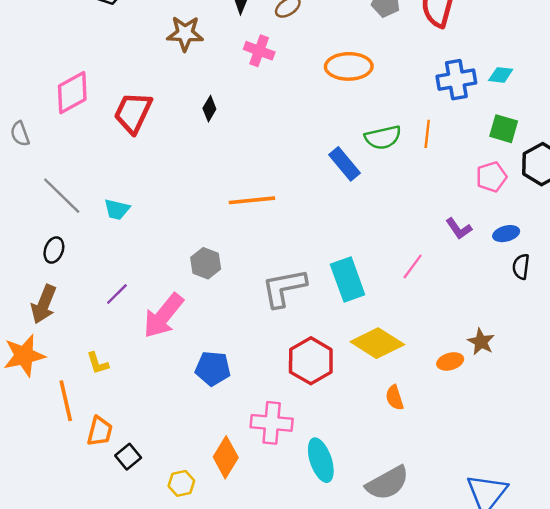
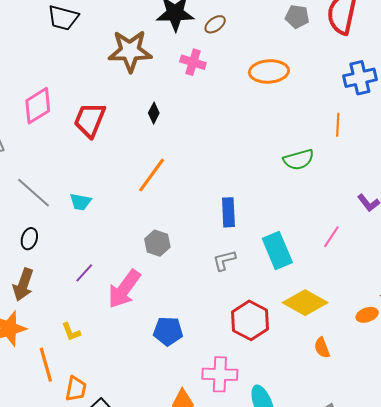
brown star: (185, 33) -> (130, 51), size x1.4
green semicircle: (383, 137) -> (299, 160), moved
blue rectangle: (345, 164) -> (228, 212), moved, turned 40
orange line: (252, 200) -> (152, 175), moved, turned -45
gray L-shape: (284, 288) -> (224, 260), size x0.6

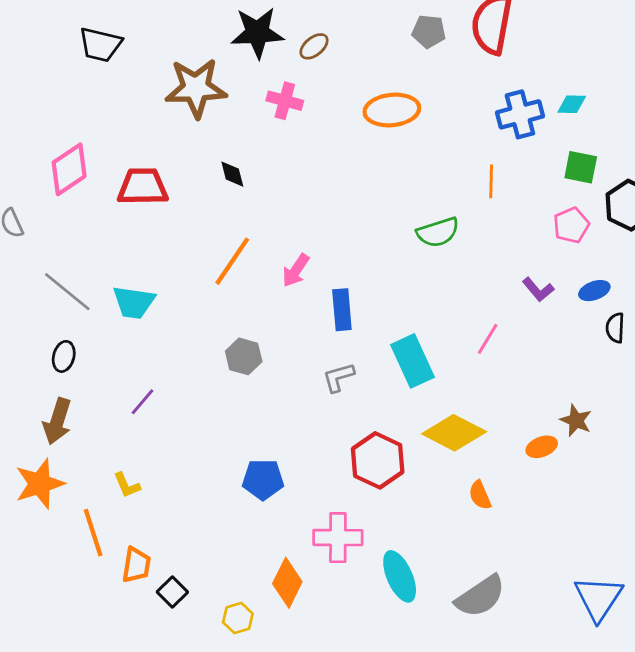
black diamond: (154, 113) -> (232, 174), turned -40
red trapezoid: (90, 120) -> (143, 187), turned 69
cyan trapezoid: (80, 202) -> (134, 302), size x1.4
pink arrow: (124, 289) -> (296, 270), moved, size x0.6

